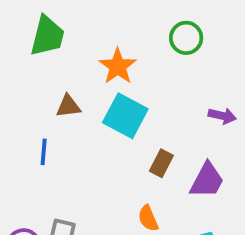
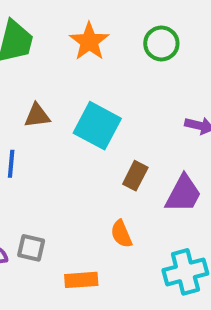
orange star: (118, 66) -> (89, 41), moved

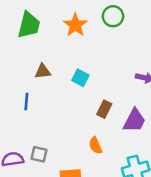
green circle: (161, 43) -> (113, 16), moved
cyan square: (97, 126) -> (80, 78), size x0.6

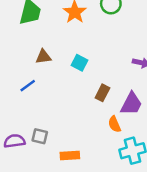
blue line: (26, 102) -> (28, 86), turned 49
orange semicircle: (95, 145) -> (114, 124), moved

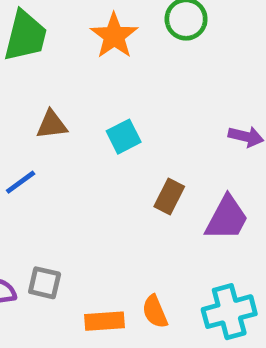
cyan square: (80, 63) -> (124, 137), turned 35
orange semicircle: (114, 124) -> (155, 312), moved

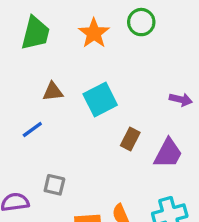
cyan square: (124, 137) -> (100, 100), size x1.5
gray square: (45, 283) -> (54, 185), moved

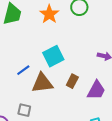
brown triangle: (53, 92) -> (42, 83), moved, size x1.6
blue line: (32, 130) -> (23, 70), moved

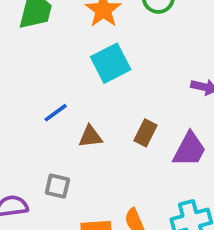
cyan square: (53, 56) -> (111, 63), moved
brown triangle: (42, 83) -> (90, 137), size x0.6

